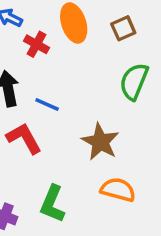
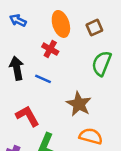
red cross: (36, 44) -> (50, 49), moved
red L-shape: (24, 138) -> (27, 116), moved

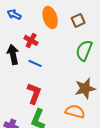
red cross: (50, 49) -> (31, 40), moved
brown star: (79, 104) -> (85, 88), moved, turned 30
red L-shape: (27, 116) -> (34, 93), moved, turned 50

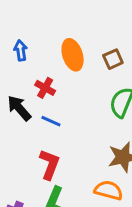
blue arrow: (14, 14) -> (21, 50), turned 56
black arrow: (13, 54) -> (19, 108), turned -30

